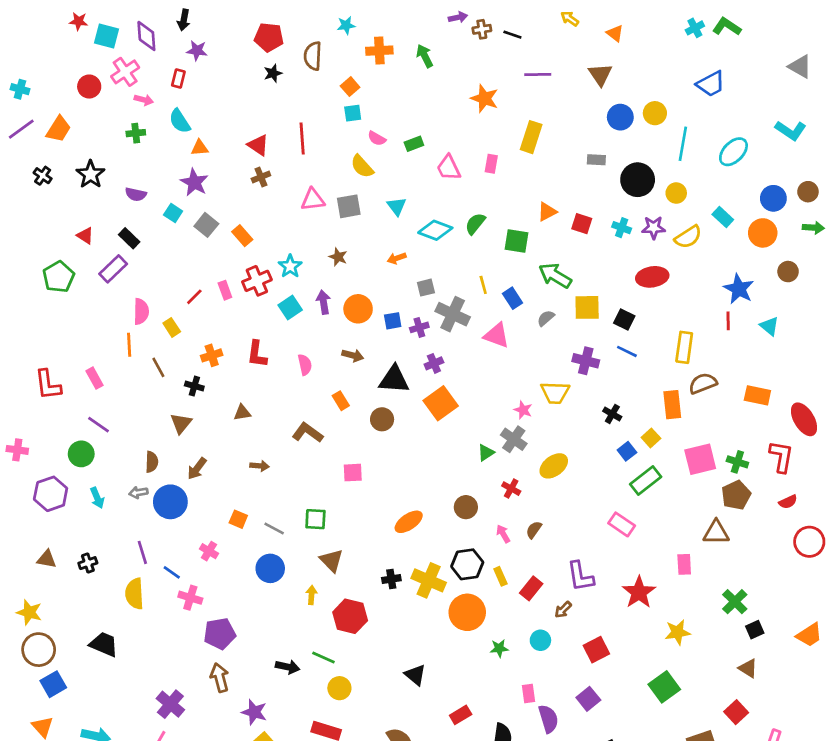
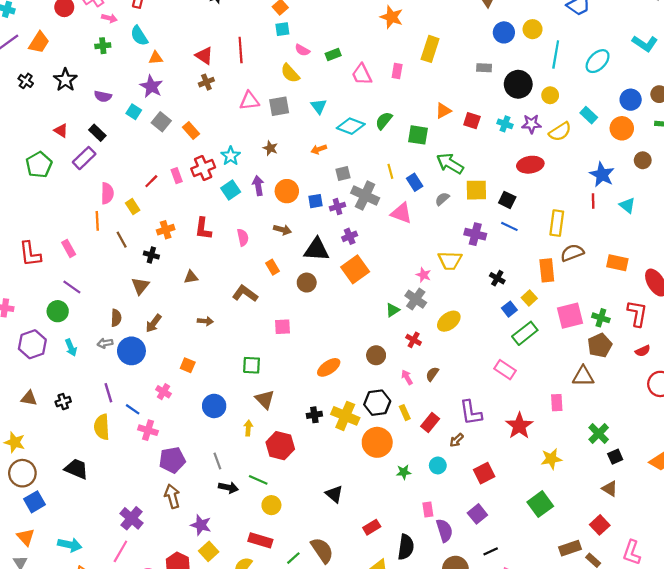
gray line: (274, 528) -> (217, 461), moved, turned 42

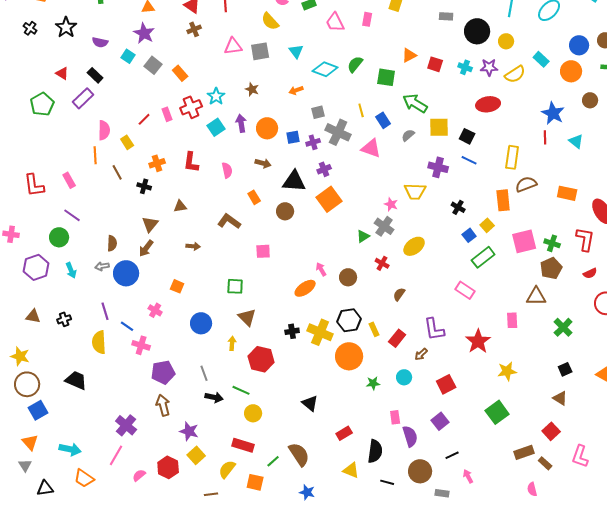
brown triangle: (140, 286) -> (150, 224), moved
pink arrow: (407, 377) -> (321, 269), moved
green cross: (599, 434) -> (563, 327), moved

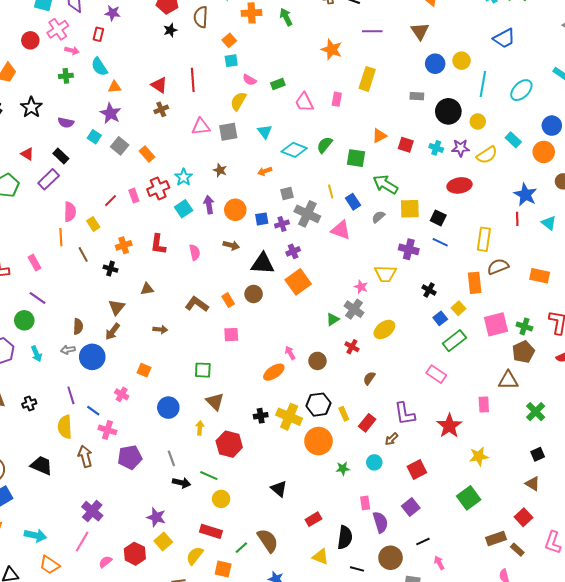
yellow semicircle: (270, 21) -> (238, 101), turned 72
orange rectangle: (254, 197) -> (228, 300), moved
brown arrow: (163, 405) -> (85, 456), moved

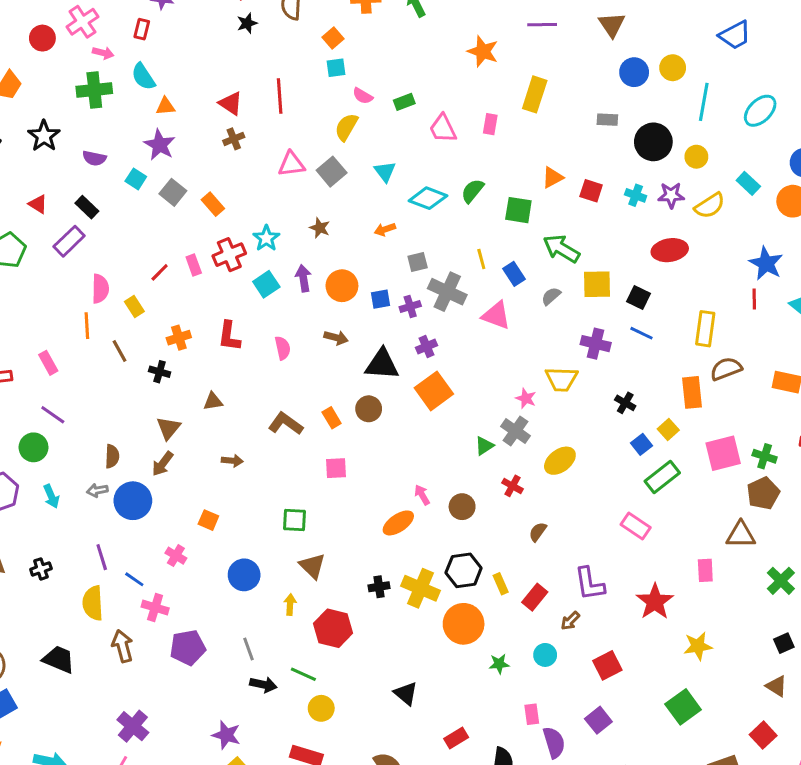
green cross: (66, 76) -> (94, 90), size x1.6
gray square: (228, 132) -> (332, 172), turned -30

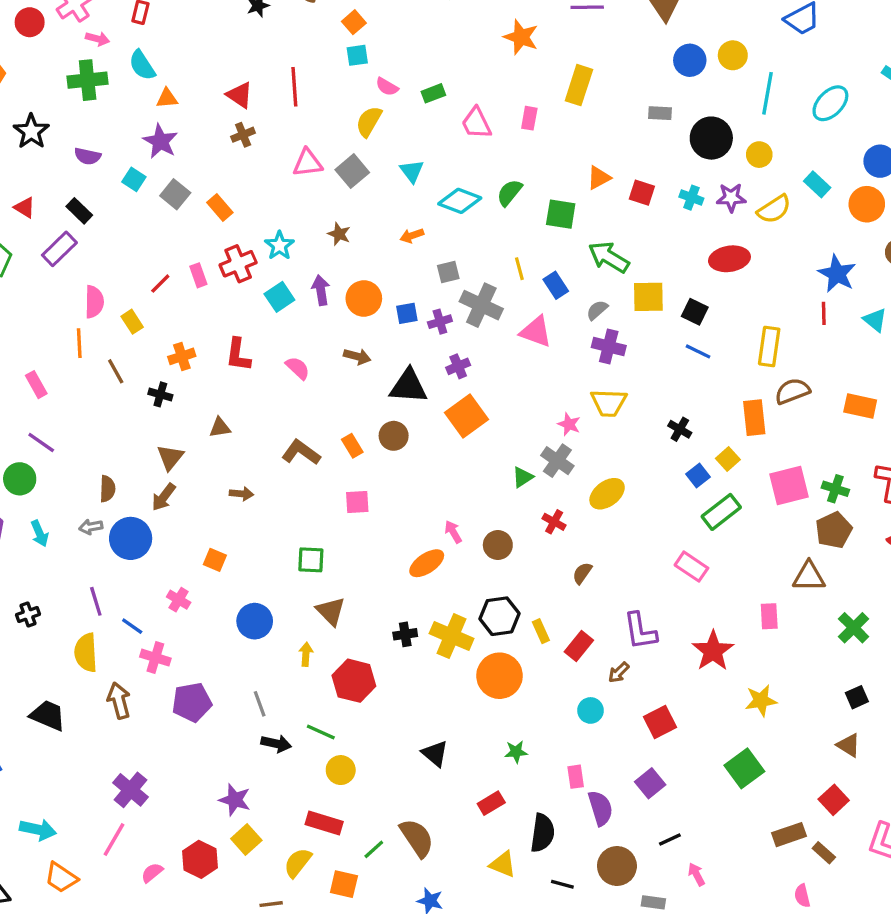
purple cross: (596, 344) -> (609, 346), moved
pink semicircle: (283, 348) -> (298, 368), turned -35
green star: (499, 664) -> (516, 752), moved

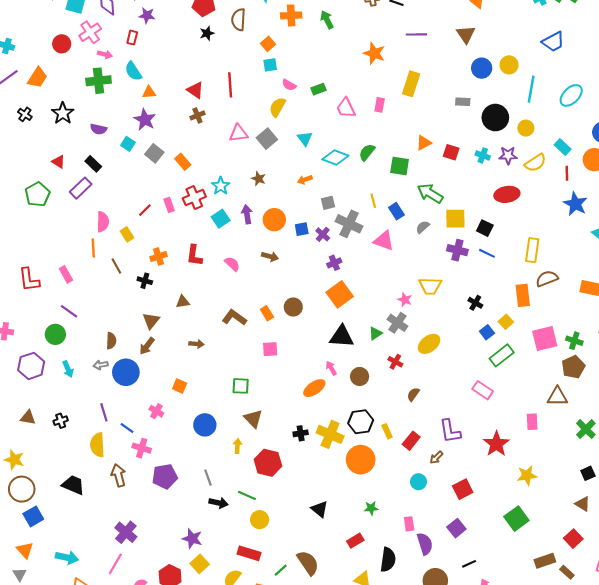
red line: (824, 313) -> (567, 173), moved
purple cross: (440, 322) -> (323, 234), turned -32
purple cross: (609, 346) -> (457, 250), moved
black triangle: (409, 386) -> (342, 336), moved

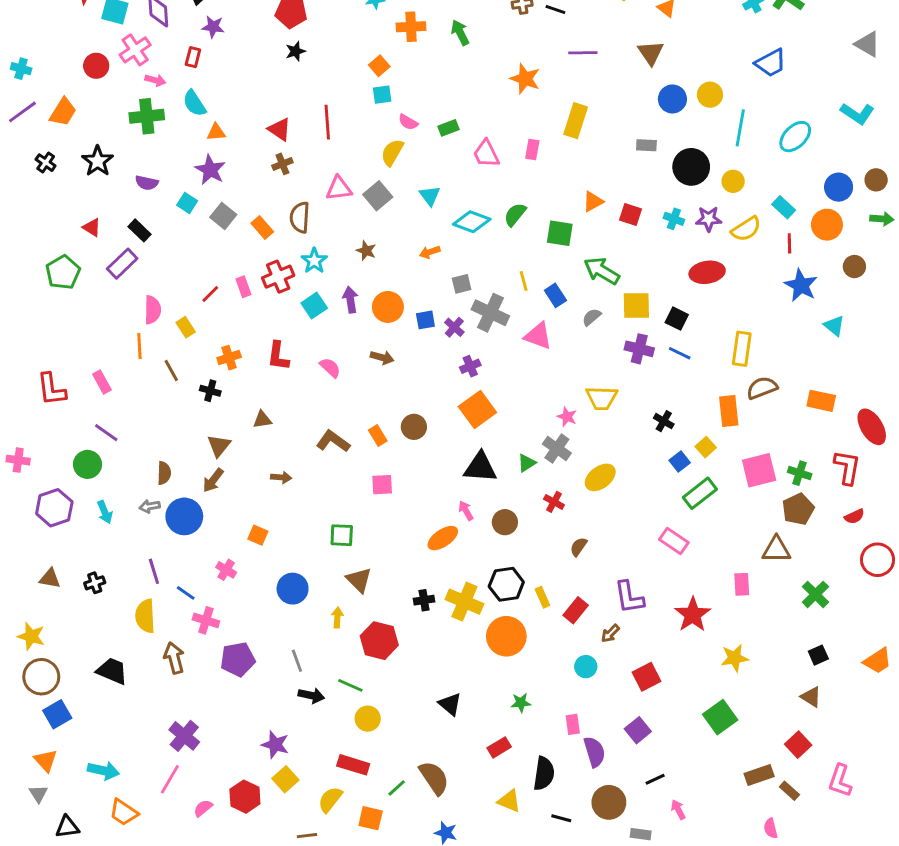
brown semicircle: (239, 20) -> (300, 217), moved

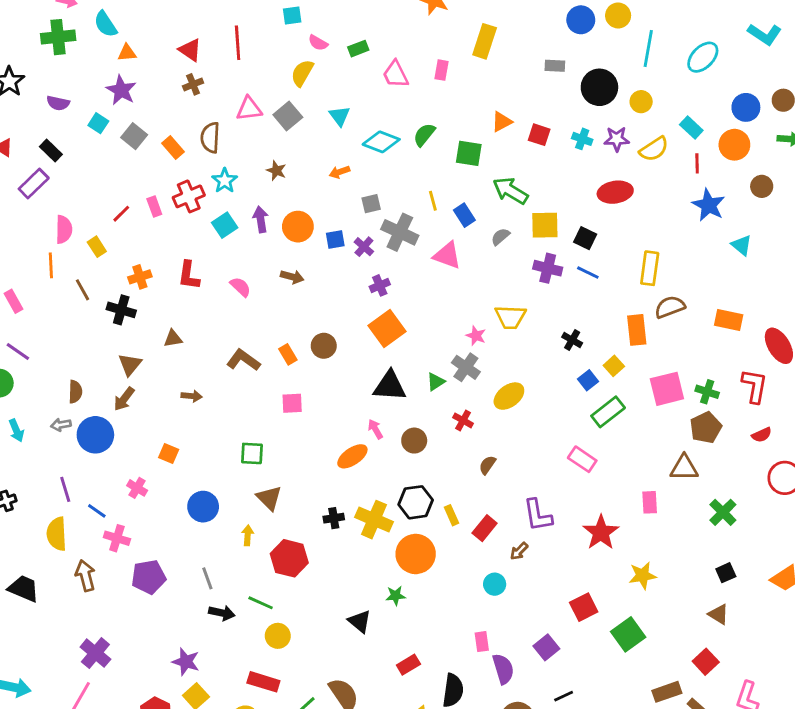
black cross: (210, 391) -> (121, 310), size x1.4
red square: (646, 677) -> (584, 607), moved
green star: (521, 703) -> (396, 596), moved

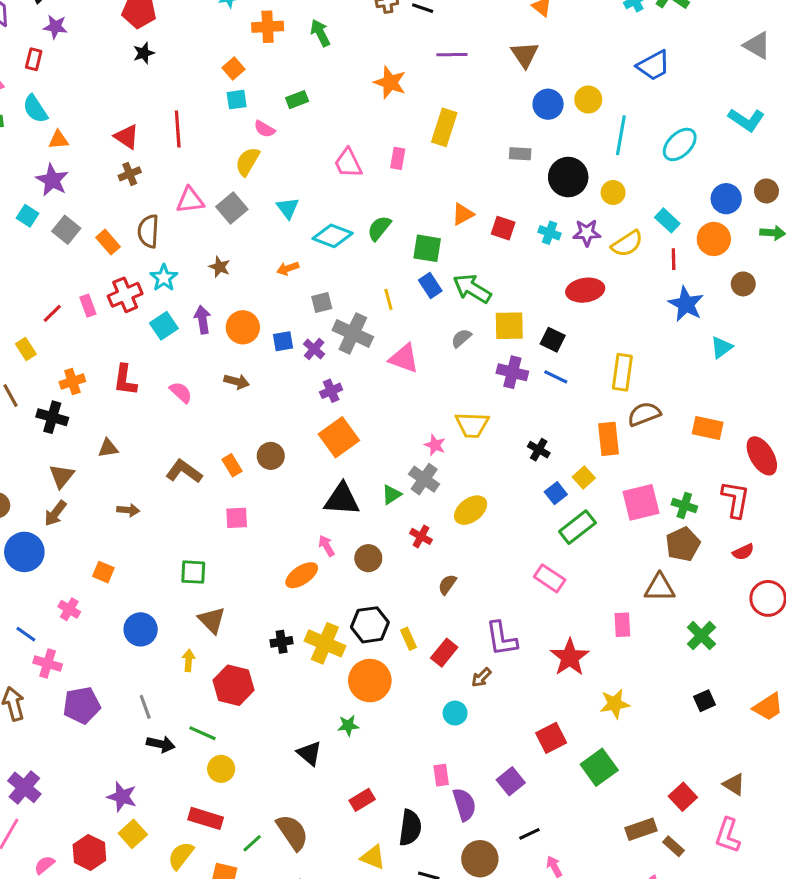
green rectangle: (358, 49) -> (297, 100), moved
blue rectangle: (464, 215) -> (430, 285), moved
cyan triangle: (742, 245) -> (722, 347), turned 45
brown triangle: (719, 614) -> (734, 784), moved

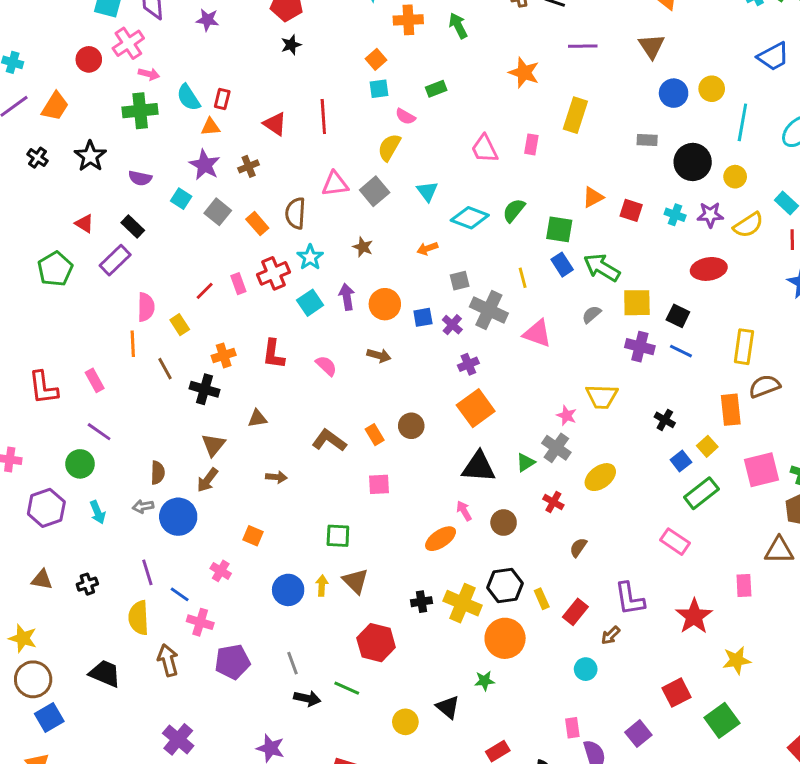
red rectangle: (34, 59) -> (222, 99), moved
brown cross: (130, 174) -> (249, 166), moved
yellow arrow: (189, 660) -> (322, 586), moved
yellow circle: (221, 769) -> (405, 722), moved

